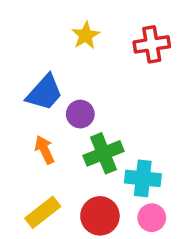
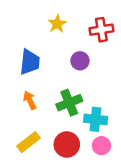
blue trapezoid: (45, 93) -> (30, 62), turned -36
purple circle: (80, 114) -> (80, 61), moved

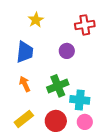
yellow star: (57, 24) -> (36, 20), moved

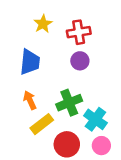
red cross: (85, 25) -> (79, 32), moved
cyan cross: (80, 100) -> (95, 119), turned 30
yellow rectangle: (24, 119) -> (42, 124), moved

